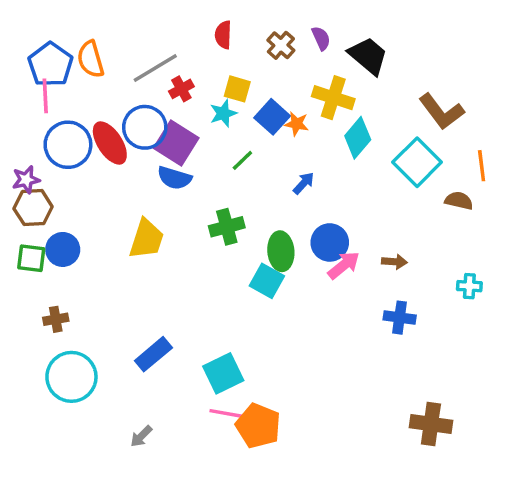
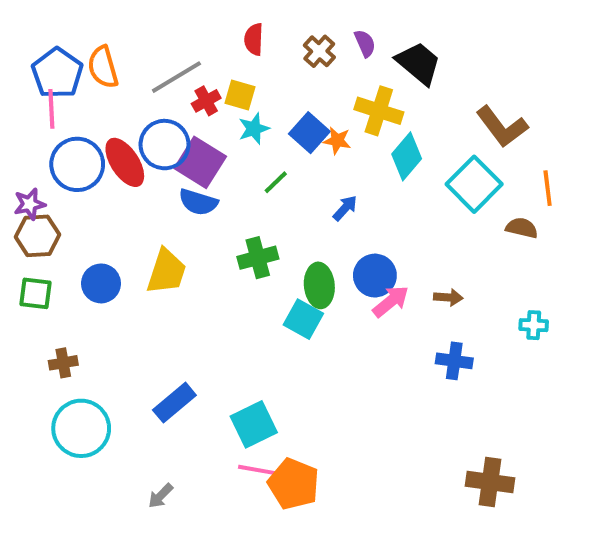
yellow square: (237, 89) -> (240, 95), moved
blue circle: (63, 249) -> (101, 283), moved

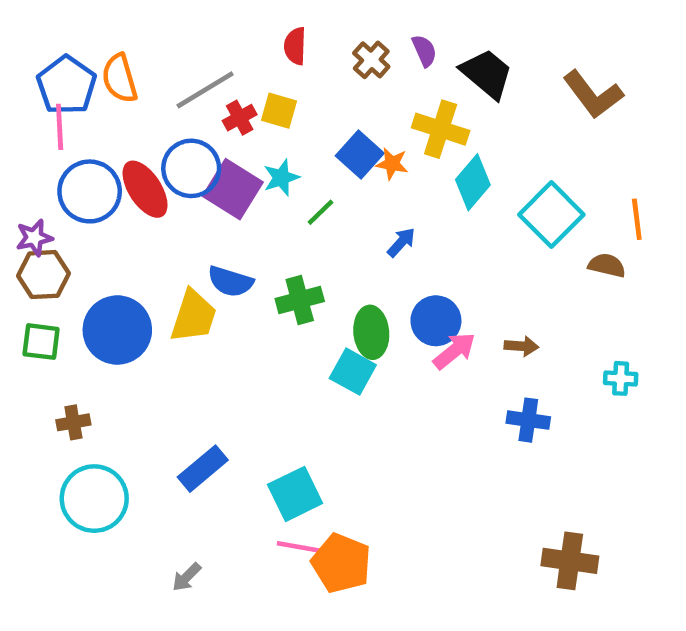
brown L-shape: (502, 127) -> (593, 94), moved
cyan star: (254, 129) -> (281, 178), moved
blue semicircle: (198, 202) -> (230, 282), moved
blue circle: (101, 283) -> (117, 330), size x1.5

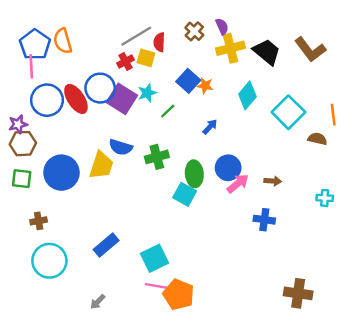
red semicircle: (295, 46) -> (159, 42), moved
black trapezoid: (487, 74) -> (267, 52), moved
gray line: (205, 90) -> (136, 36), moved
yellow cross: (441, 129) -> (231, 48), moved, turned -32
blue cross: (528, 420) -> (264, 220), moved

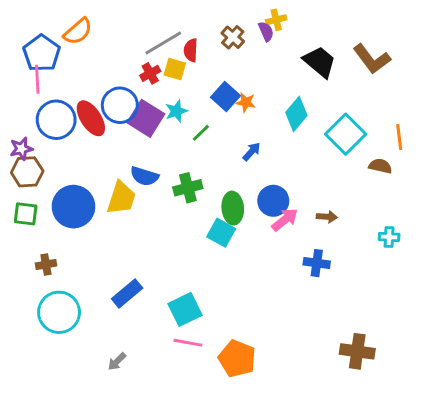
orange semicircle: (63, 41) -> (78, 31), moved, turned -115
yellow cross: (231, 48) -> (276, 20), moved, size x0.6
orange pentagon: (179, 295) -> (237, 359), moved

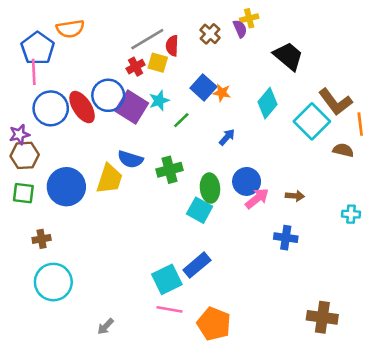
orange semicircle: (78, 31) -> (70, 29), turned 32
brown L-shape: (372, 59) -> (335, 102), moved
blue rectangle: (127, 293) -> (197, 265), moved

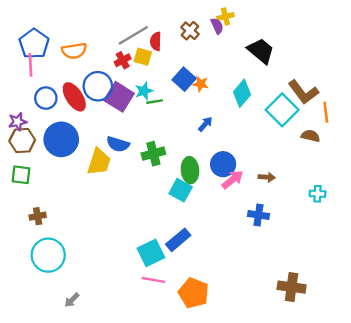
orange semicircle: (70, 29) -> (74, 51), moved
blue circle: (51, 108) -> (46, 98), size x0.7
green line: (181, 120) -> (155, 102), moved, turned 35
blue circle: (66, 187) -> (61, 139), moved
gray arrow: (106, 326) -> (72, 300), moved

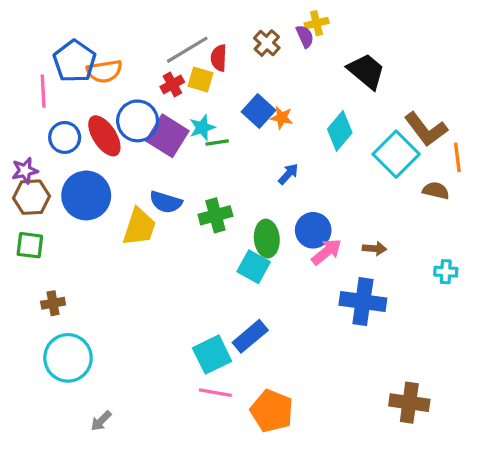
blue pentagon: (34, 44) -> (75, 61), moved
blue cross: (258, 215) -> (363, 302), size x1.5

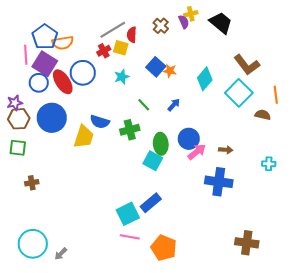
black trapezoid: (366, 71) -> (221, 23), moved
brown L-shape: (426, 129) -> (247, 65), moved
purple square: (167, 136) -> (45, 64), moved
green line: (217, 142) -> (144, 105), moved, turned 56
cyan circle: (68, 358) -> (33, 244), moved

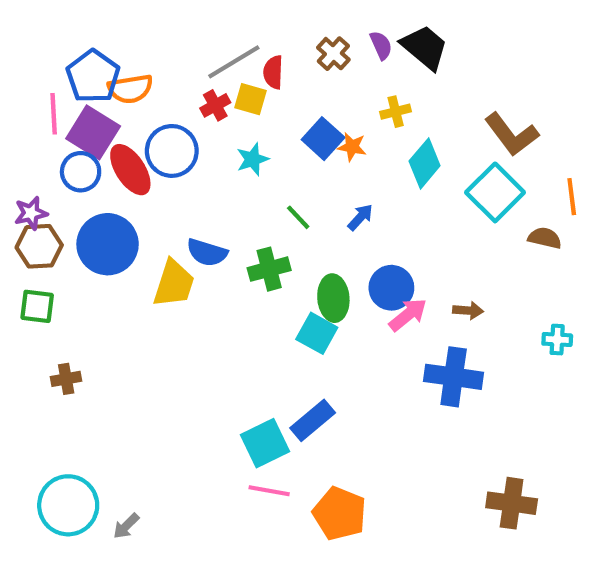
yellow cross: (191, 14) -> (396, 112), moved
black trapezoid: (221, 23) -> (425, 47), moved

